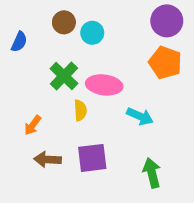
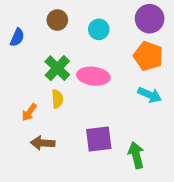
cyan circle: (92, 33) -> (99, 29), moved
yellow semicircle: (80, 110) -> (57, 99), moved
cyan arrow: (140, 116) -> (150, 95), moved
purple square: (92, 158) -> (99, 139), moved

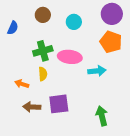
green cross: (57, 68) -> (43, 51), turned 30
cyan arrow: (150, 95) -> (97, 71), moved, turned -30
orange arrow: (29, 112) -> (22, 84), turned 72
purple square: (99, 139) -> (59, 104), moved

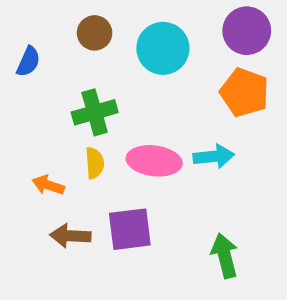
cyan circle: (74, 22) -> (163, 48), size x1.5
pink ellipse: (70, 57) -> (154, 161), moved

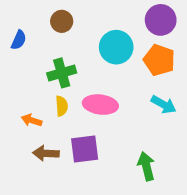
cyan circle: (163, 48) -> (116, 47), moved
cyan arrow: (214, 156) -> (164, 105), moved, turned 35

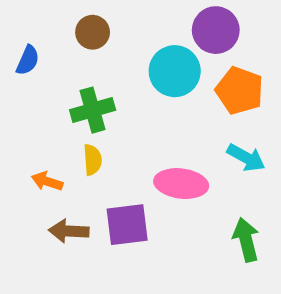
purple circle: (161, 20) -> (216, 30), moved
pink ellipse: (100, 105) -> (181, 184), moved
green arrow: (146, 166) -> (246, 240), moved

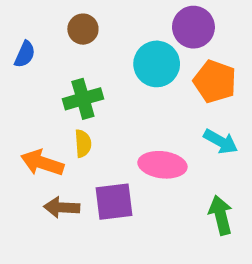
orange arrow: (47, 181) -> (42, 163), size x1.5

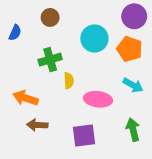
purple circle: (193, 27) -> (134, 16), moved
yellow semicircle: (83, 143) -> (69, 81), moved
purple square: (114, 202) -> (84, 135), moved

